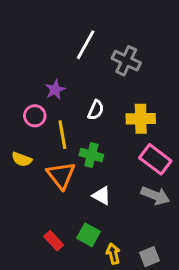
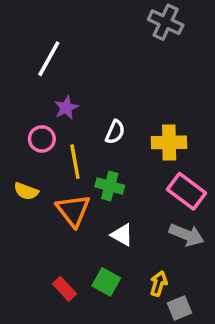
white line: (86, 45) -> (49, 59), moved
gray cross: (126, 61) -> (166, 22), moved
yellow arrow: (113, 254) -> (159, 284), moved, turned 30

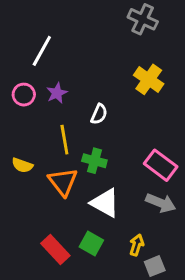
pink circle: (42, 139) -> (24, 95), moved
yellow cross: (169, 142) -> (149, 79), moved, turned 36
white triangle: (122, 235) -> (105, 203), size x1.5
red rectangle: (64, 289) -> (55, 250), size x1.4

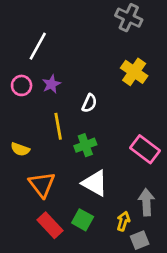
green cross: (94, 161) -> (85, 145), turned -35
orange triangle: (63, 182) -> (42, 185), moved
gray arrow: (161, 203) -> (146, 202), moved, turned -115

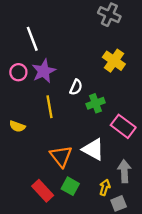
white line: (38, 46) -> (32, 39), turned -50
purple star: (51, 84) -> (44, 71), size x1.5
green cross: (85, 145) -> (96, 103), moved
white triangle: (95, 183) -> (93, 149), moved
orange triangle: (42, 185) -> (61, 156), moved

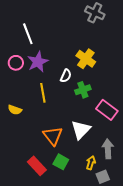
yellow cross: (114, 61) -> (86, 59), moved
white triangle: (93, 149) -> (81, 130), turned 45

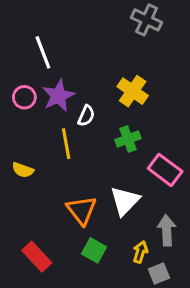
white semicircle: (66, 76) -> (86, 116), moved
red rectangle: (37, 166) -> (37, 257), moved

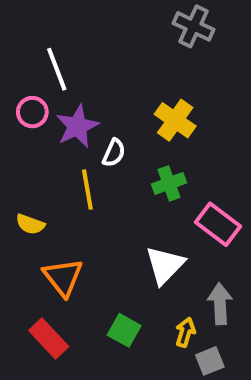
pink circle: (24, 97) -> (32, 112), moved
orange triangle: (82, 210) -> (63, 277), moved

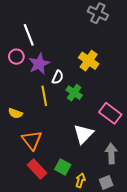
green cross: (169, 183) -> (74, 93), moved, turned -35
yellow arrow: (185, 332) -> (80, 180), moved
red rectangle: (49, 338) -> (37, 169), moved

